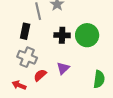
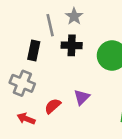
black cross: (62, 35) -> (72, 45), moved
gray cross: (27, 57) -> (22, 83), moved

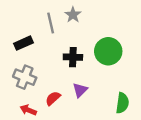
black cross: (72, 45) -> (73, 57), moved
black rectangle: (34, 50) -> (24, 43), moved, turned 54

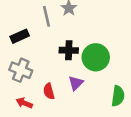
green circle: (108, 51) -> (96, 57), moved
red semicircle: (53, 98) -> (49, 91), turned -63

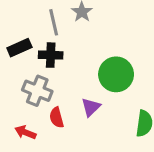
black cross: (69, 50) -> (51, 55), moved
gray cross: (21, 70) -> (37, 91), moved

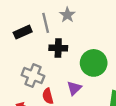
black rectangle: (19, 48) -> (23, 32), moved
black cross: (51, 55) -> (58, 48), moved

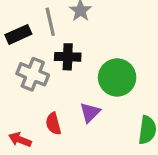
gray cross: (33, 76) -> (33, 74), moved

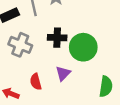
black cross: (68, 57) -> (57, 38), moved

